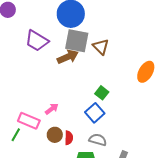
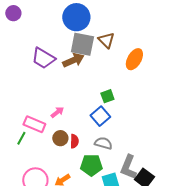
purple trapezoid: (37, 41) -> (43, 58), moved
brown triangle: (101, 47) -> (106, 40), moved
orange ellipse: (146, 72) -> (134, 59), moved
green square: (102, 93) -> (107, 96), turned 32

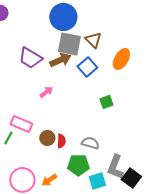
green square: (107, 96) -> (106, 102), moved
pink arrow: (57, 112) -> (46, 92), moved
blue square: (100, 116) -> (87, 67), moved

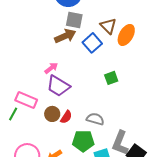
brown triangle: (93, 40) -> (108, 26), moved
gray square: (69, 44) -> (74, 20), size x0.7
purple trapezoid: (30, 58) -> (58, 86), moved
red semicircle: (61, 141) -> (66, 117), turned 32

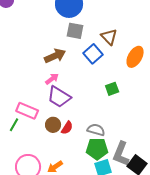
orange ellipse: (126, 35) -> (135, 57), moved
brown arrow: (65, 36) -> (55, 56), moved
green pentagon: (83, 141) -> (97, 149), moved

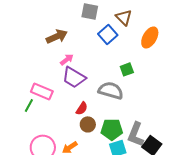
brown arrow: (55, 56) -> (57, 36), moved
brown circle: (53, 125) -> (88, 124), moved
gray semicircle: (96, 130) -> (111, 90), moved, size x1.4

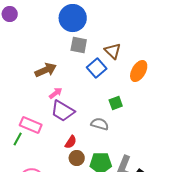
gray semicircle: (111, 90) -> (100, 124), size x0.7

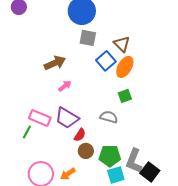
orange ellipse: (139, 71) -> (125, 67), moved
purple trapezoid: (63, 111) -> (67, 118), moved

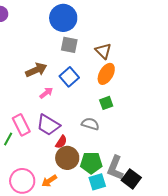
blue square: (106, 61) -> (69, 77), moved
pink rectangle: (40, 118) -> (21, 125), turned 40
brown circle: (86, 151) -> (67, 158), size x1.5

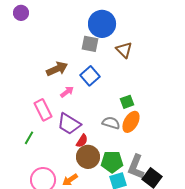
blue circle: (63, 18) -> (102, 24), moved
orange ellipse: (106, 74) -> (131, 122), moved
pink rectangle: (21, 125) -> (43, 110), moved

